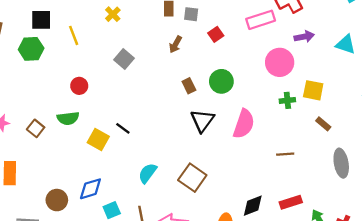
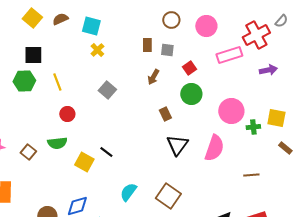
yellow line: (74, 35) -> (57, 82), moved
pink circle: (280, 62) -> (231, 111), moved
green circle: (221, 81) -> (191, 94), moved

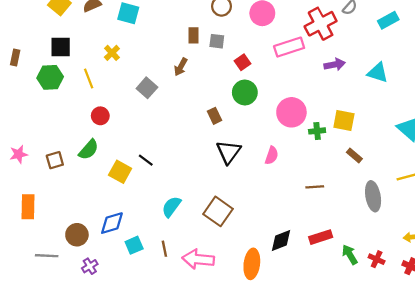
yellow cross: (97, 50) -> (112, 53), moved
brown arrow: (153, 77) -> (181, 67), moved
green semicircle: (57, 143) -> (89, 150), turned -42
pink semicircle: (214, 148) -> (272, 155), size x0.6
brown square: (28, 152) -> (55, 160), turned 35

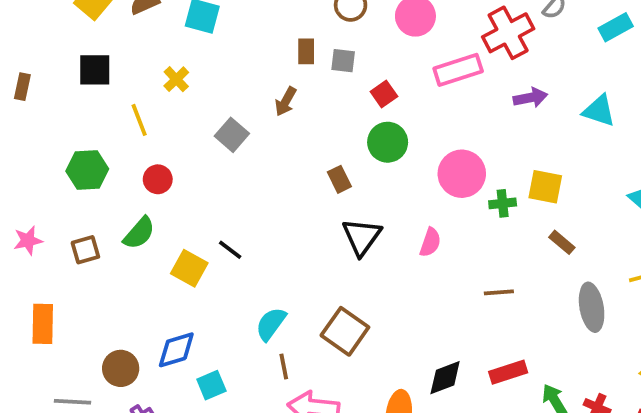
green hexagon: (50, 77) -> (87, 170), moved
brown line: (164, 249) -> (284, 367), moved

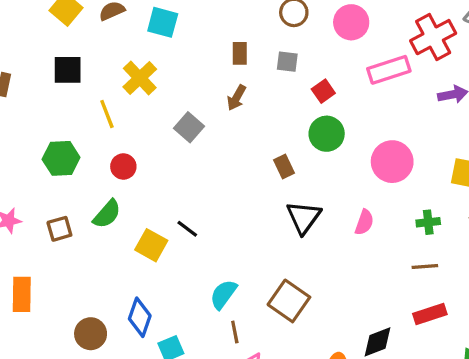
brown rectangle: (306, 51) -> (240, 53), moved
yellow cross: (176, 79) -> (140, 78), size x1.5
green cross: (503, 203) -> (428, 222), moved
blue diamond: (176, 350) -> (140, 317), turned -54
red rectangle: (508, 372) -> (430, 314), moved

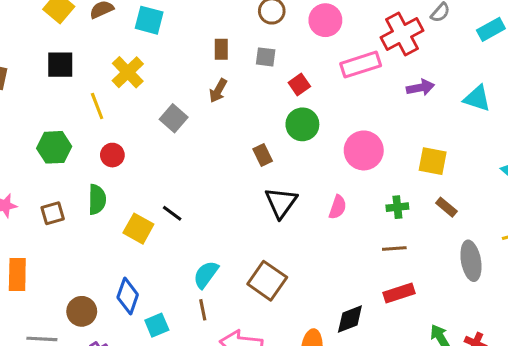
green semicircle: (107, 214) -> (97, 199), turned -40
brown line: (235, 332) -> (203, 310), moved

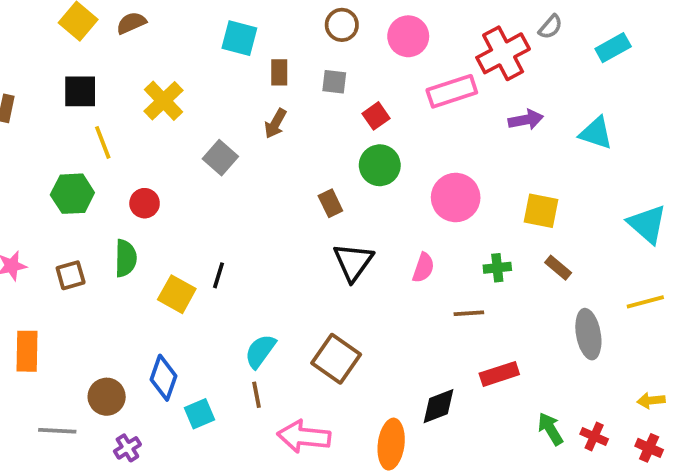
cyan square: (149, 20) -> (239, 38), moved
yellow line: (97, 106) -> (103, 142), moved
black line: (172, 213) -> (219, 275), turned 70
brown line: (394, 249) -> (469, 313), moved

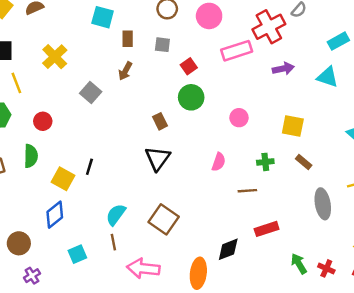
cyan rectangle: (613, 48) -> (338, 41), moved
pink circle: (456, 198) -> (239, 118), size x0.6
black triangle: (353, 262) -> (158, 158), moved
blue diamond: (164, 378) -> (55, 215), moved, turned 32

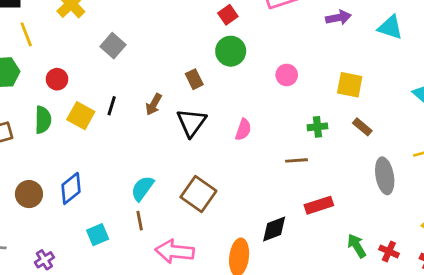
brown arrow: (125, 71) -> (154, 104), moved
pink semicircle: (219, 162) -> (243, 130), moved
black line: (89, 167) -> (112, 106), moved
yellow square: (63, 179) -> (81, 116), moved
brown circle: (19, 243) -> (29, 194), moved

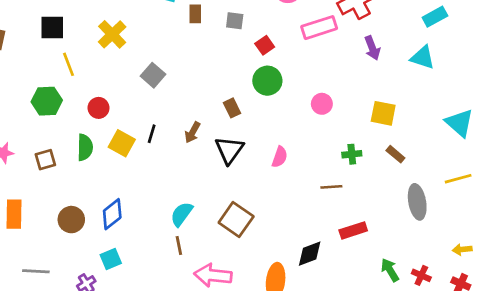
purple arrow: (338, 18) -> (372, 48), turned 80
cyan square: (98, 235) -> (111, 259), moved

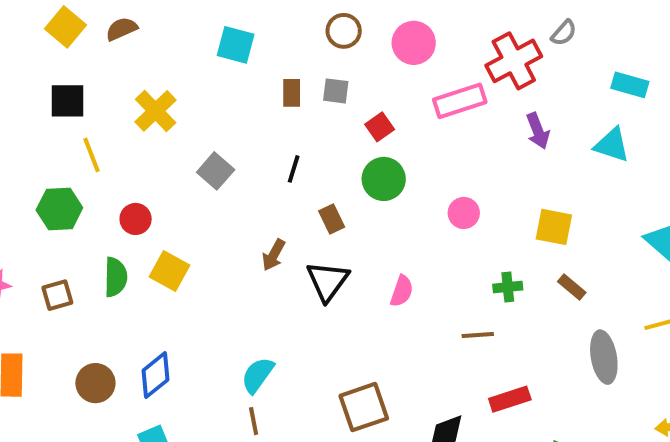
brown rectangle: (195, 14) -> (292, 93), moved
cyan rectangle: (435, 17) -> (630, 85), turned 45
black line: (152, 134) -> (294, 169), moved
brown square: (236, 220) -> (364, 407), moved, turned 36

